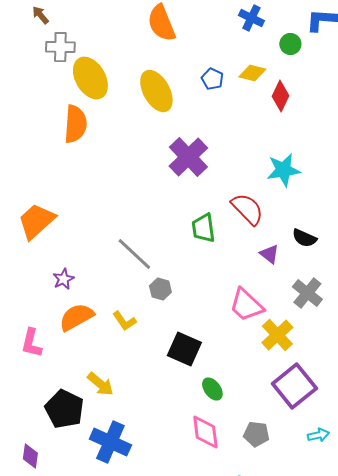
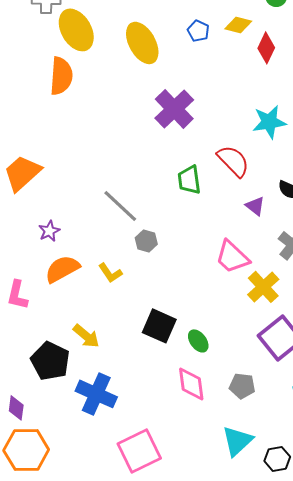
black square: (184, 349) -> (159, 326), moved

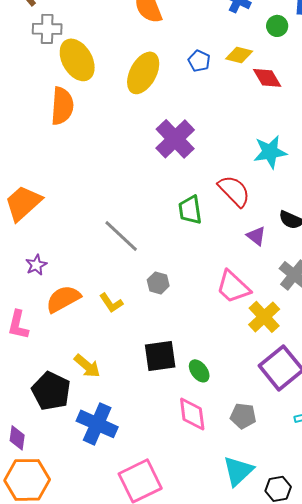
yellow ellipse: (142, 43) -> (143, 73), turned 57
red diamond: (266, 48) -> (267, 78), turned -56
purple star: (49, 231) -> (36, 265), moved
gray hexagon: (146, 241) -> (158, 283), moved
black square: (159, 326) -> (160, 356), turned -32

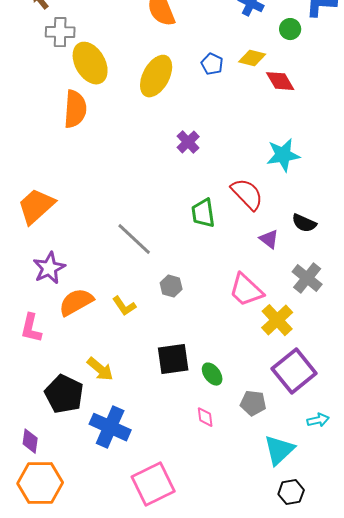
purple cross: (175, 139) -> (188, 142), size x0.6
purple star: (36, 265) -> (49, 268), size x1.5
pink diamond: (192, 414) -> (205, 417), size x0.6
gray pentagon: (243, 416) -> (253, 403), moved
cyan triangle: (238, 471) -> (279, 450), moved

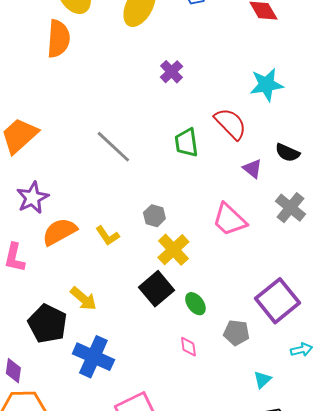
gray line: (134, 239) -> (113, 147), moved
yellow cross: (277, 320) -> (173, 250), moved
black square: (173, 359) -> (156, 289), turned -32
cyan triangle: (279, 450) -> (262, 380), size x0.6

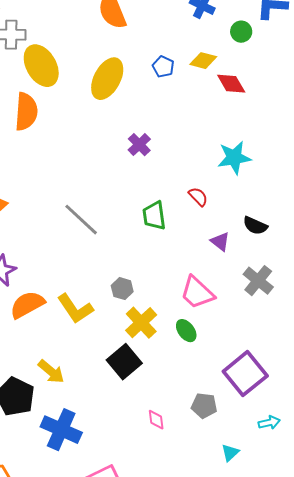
red semicircle: (230, 124) -> (198, 197), size x0.6
yellow L-shape: (107, 236) -> (75, 309), size x1.5
green ellipse: (195, 304) -> (186, 331), moved

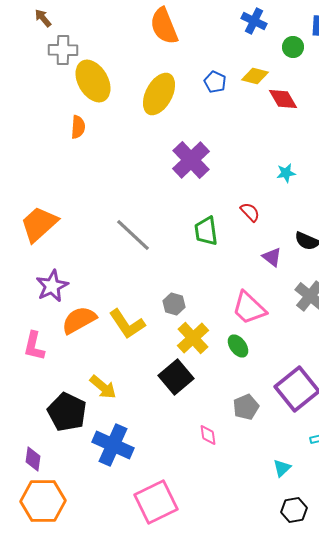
orange semicircle: (26, 112) -> (78, 127), size x0.6
purple cross: (139, 145) -> (191, 160), size x1.6
cyan star: (234, 158) -> (286, 173), size x0.6
gray pentagon: (204, 406) -> (246, 407), moved, turned -30

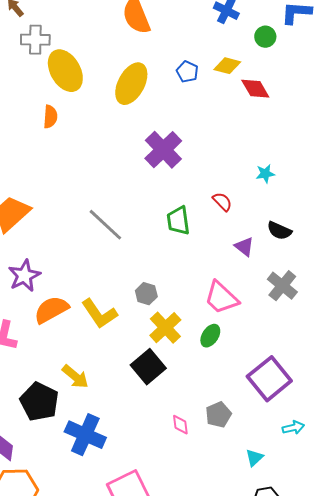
cyan star: (286, 173) -> (265, 174), moved
green ellipse: (238, 346) -> (210, 336), turned 70
gray pentagon: (246, 407) -> (218, 415), moved

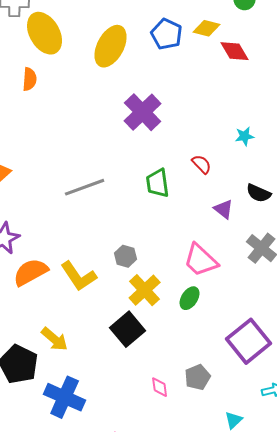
blue pentagon: (187, 72) -> (167, 34), size x1.4
gray line: (105, 225) -> (85, 187), turned -63

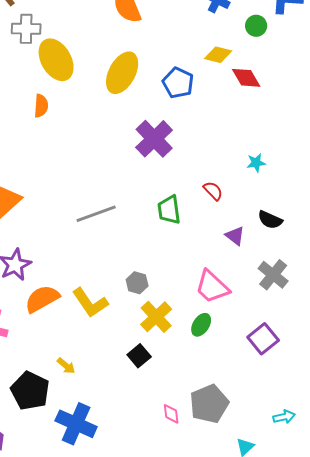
blue pentagon: (167, 34) -> (178, 83), moved
black square: (128, 329) -> (139, 356), size x0.7
yellow arrow: (55, 339) -> (66, 366), size x0.7
purple square: (249, 341) -> (263, 339), moved, size x0.7
gray pentagon: (198, 377) -> (209, 404), size x1.5

